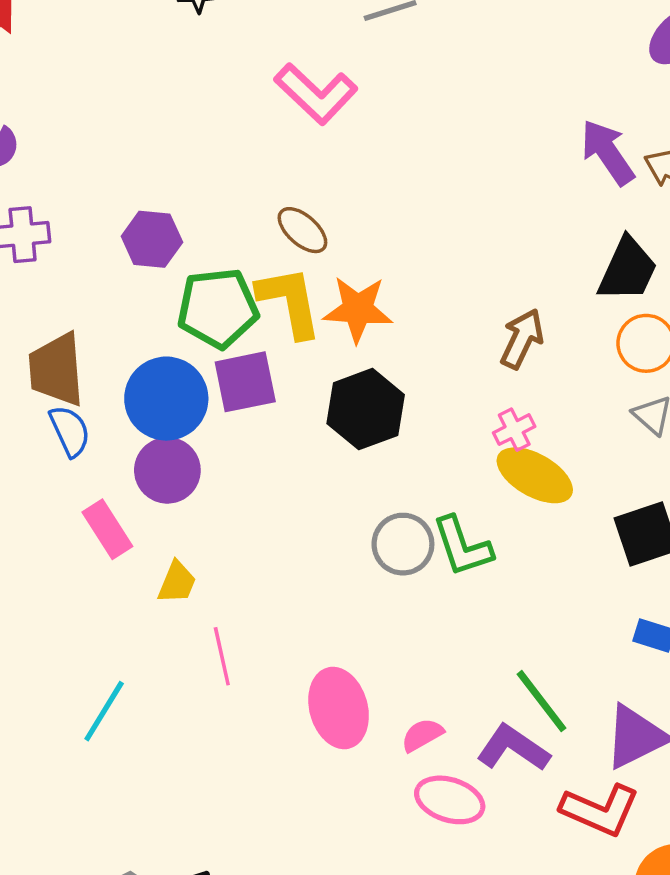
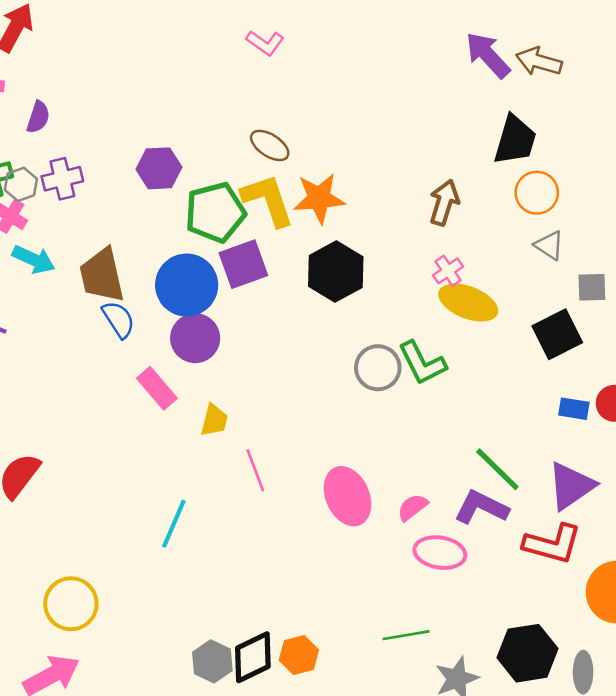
pink L-shape: (316, 94) -> (265, 43), size x0.6

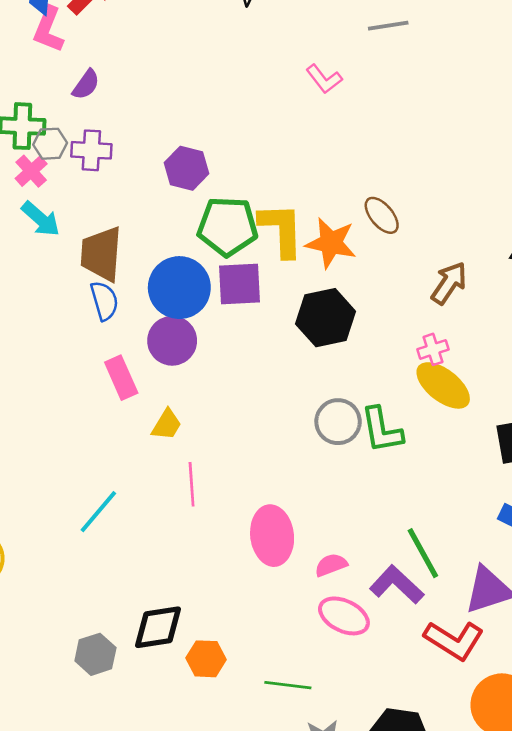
brown ellipse: (270, 145) -> (382, 215), moved
orange hexagon: (299, 655) -> (206, 659), moved
black diamond: (253, 657) -> (158, 627), moved

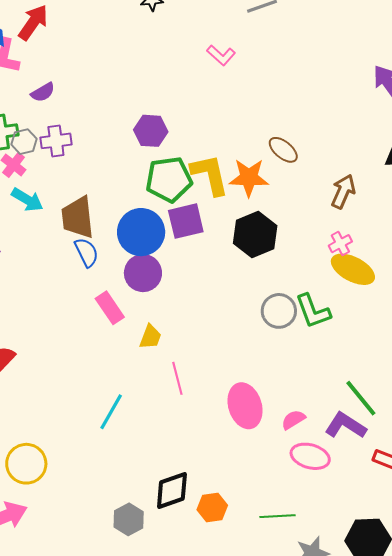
purple semicircle: (86, 85) -> (43, 92), turned 35
purple hexagon: (187, 168) -> (151, 131), moved

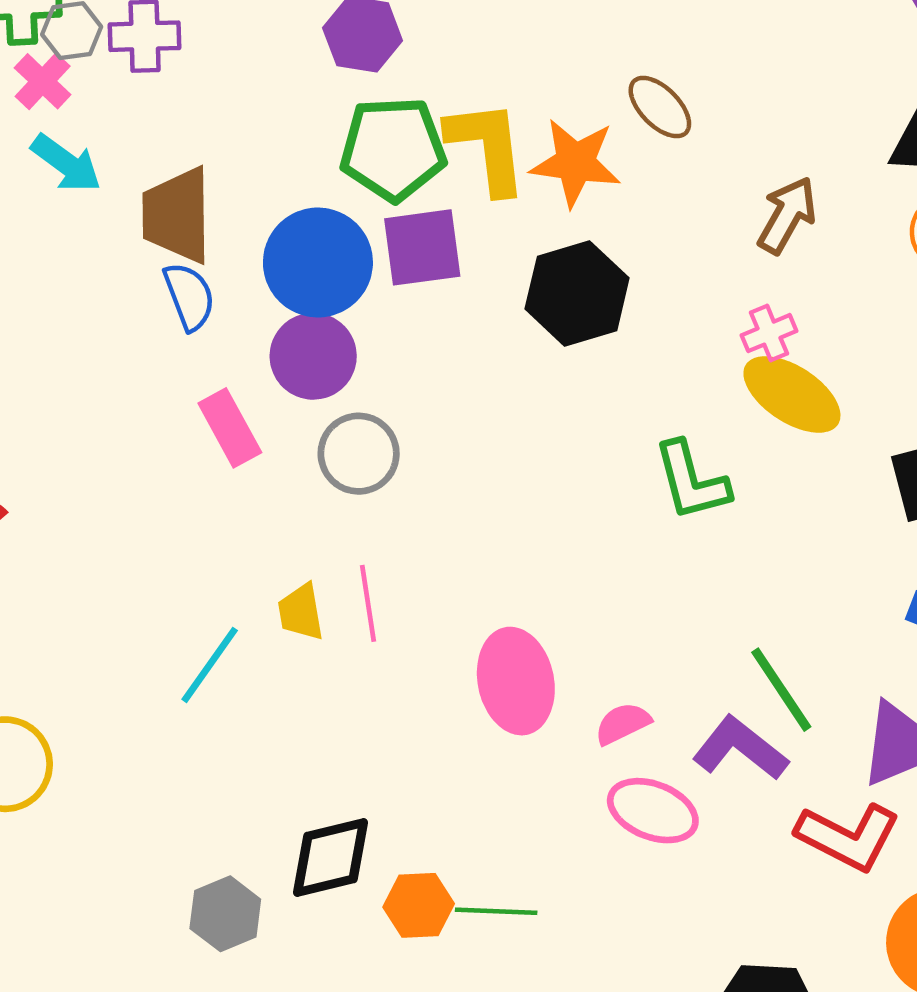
gray circle: (279, 311) -> (359, 454), moved
yellow trapezoid: (150, 337) -> (301, 612), moved, turned 144
green line: (278, 516) -> (496, 911), moved

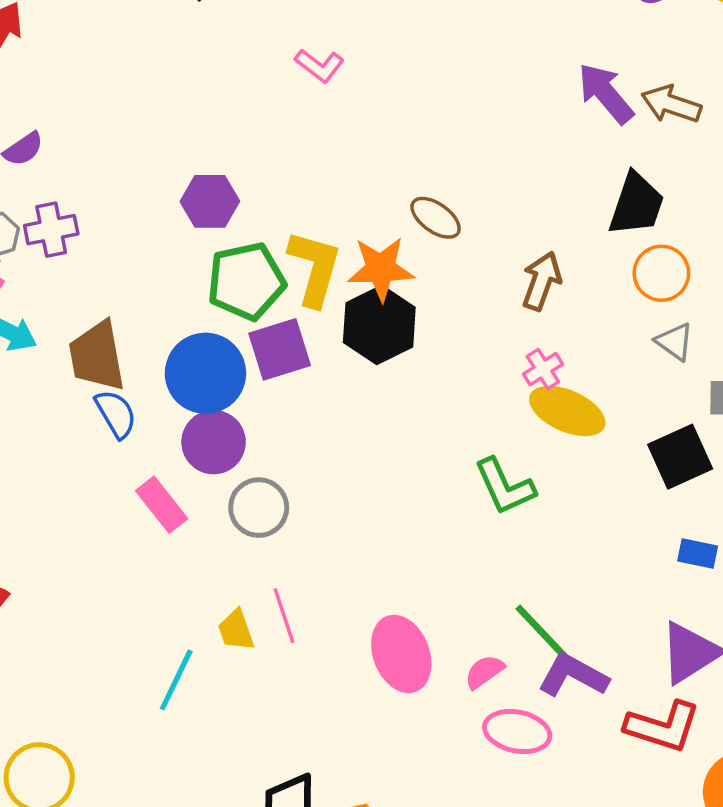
yellow L-shape: (487, 147) -> (315, 268), turned 32
black hexagon: (577, 293) -> (379, 325), moved
green line: (781, 690) -> (542, 632), moved

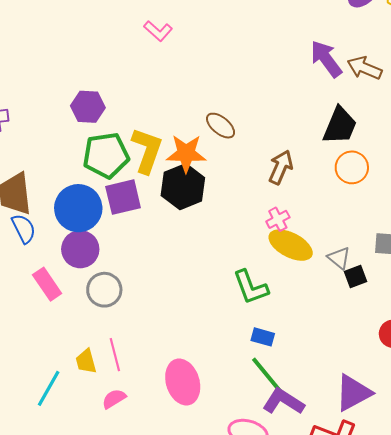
gray triangle: (675, 342) -> (339, 258), moved
black square: (680, 457) -> (355, 277), size x0.6
blue rectangle: (698, 553) -> (263, 337), moved
pink semicircle: (484, 672) -> (114, 399), moved

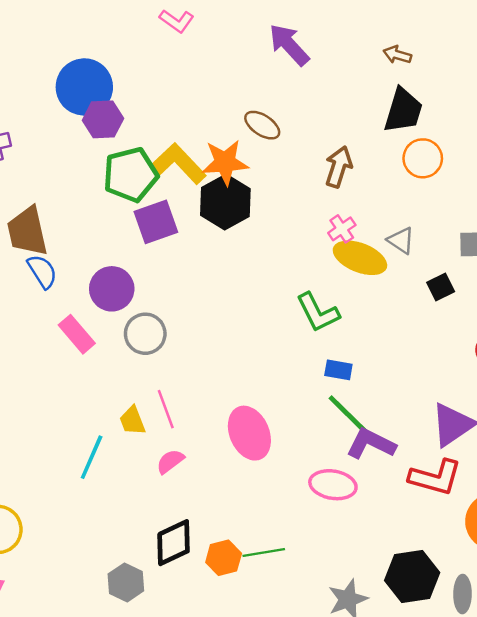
purple arrow: (326, 59) -> (289, 45), moved
brown arrow: (364, 68) -> (397, 55), moved, size x0.7
yellow L-shape: (147, 150) -> (178, 164), turned -57
blue circle: (78, 208) -> (84, 87), moved
gray triangle: (339, 258) -> (401, 240), moved

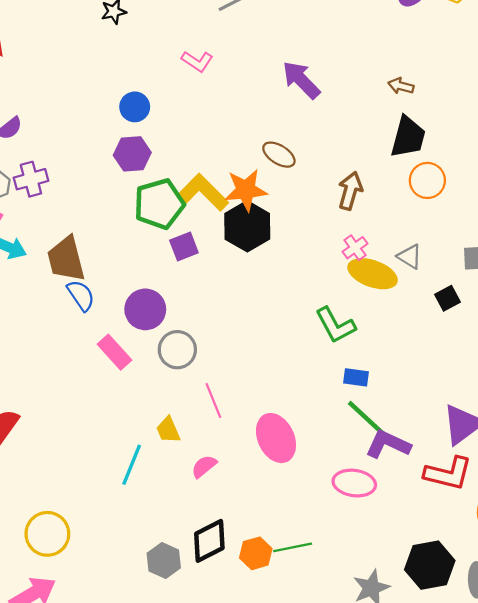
blue circle: (84, 87) -> (135, 107), moved, size x0.6
purple square: (156, 222) -> (184, 247), size x0.7
pink line: (166, 409) -> (213, 400), moved
gray hexagon: (126, 582) -> (164, 560), moved

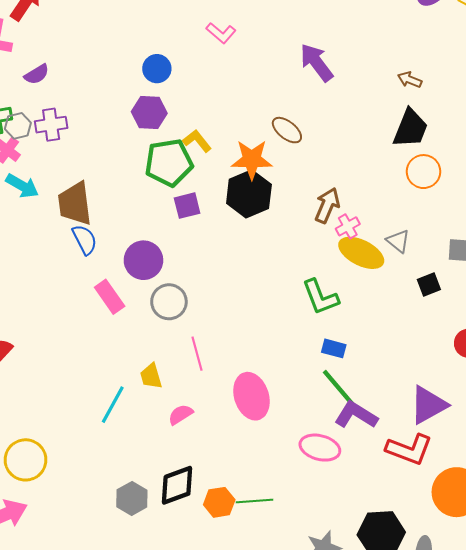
brown arrow: (350, 191) -> (327, 205), moved
yellow L-shape: (203, 192) -> (197, 141), moved, size x0.6

